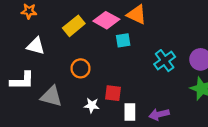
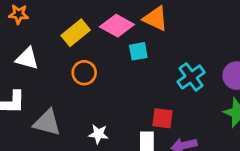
orange circle: (81, 68) -> (84, 73), moved
red square: (113, 93) -> (163, 118), moved

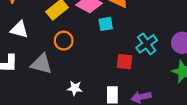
red square: (163, 118) -> (125, 62), moved
gray triangle: (47, 123) -> (42, 64), moved

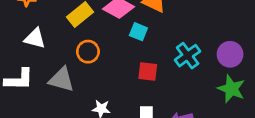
cyan square: (106, 24) -> (138, 32), turned 32
red square: (125, 62) -> (148, 72), moved

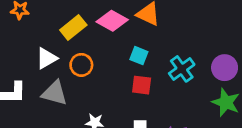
cyan square: (138, 32) -> (139, 56), moved
white triangle: (35, 38) -> (47, 58), moved, turned -45

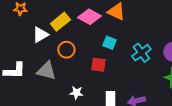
white triangle: (47, 58) -> (40, 35), moved
red square: (142, 85) -> (98, 65), moved

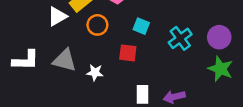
orange circle: (66, 50) -> (97, 25), moved
white star: (76, 93) -> (95, 72), moved

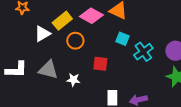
cyan square: (141, 26) -> (122, 39), moved

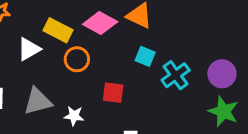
yellow rectangle: (62, 21) -> (58, 30), turned 66
gray triangle: (48, 70) -> (38, 101), turned -30

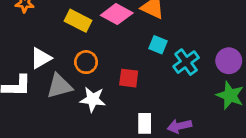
white triangle: (29, 49) -> (41, 58), moved
orange circle: (77, 59) -> (86, 62), moved
white star: (74, 116) -> (93, 99), size x1.4

